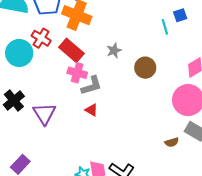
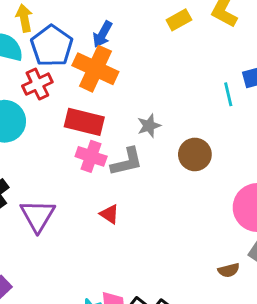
red cross: (41, 38) -> (37, 84), moved, turned 30
red rectangle: (71, 50) -> (84, 122), turned -30
gray L-shape: (91, 86) -> (127, 162), moved

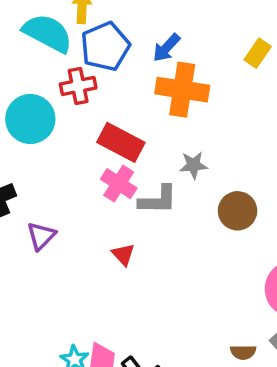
yellow rectangle: (179, 20) -> (258, 53), turned -40
orange cross: (95, 69) -> (182, 90), moved, turned -30
purple triangle: (38, 216) -> (41, 236), size x0.7

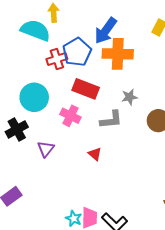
blue pentagon: (105, 46) -> (77, 52), moved
blue arrow: (166, 48) -> (106, 31), size x1.5
cyan circle: (30, 119) -> (34, 97), moved
pink cross: (119, 184) -> (70, 116), moved

